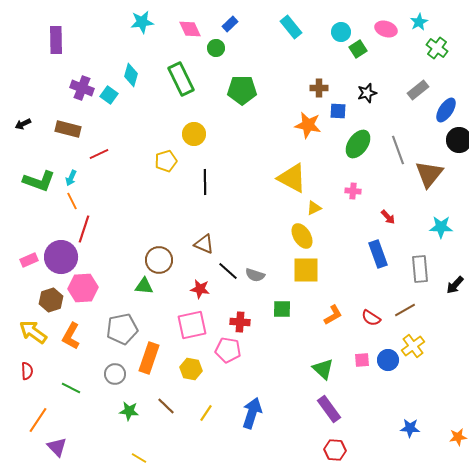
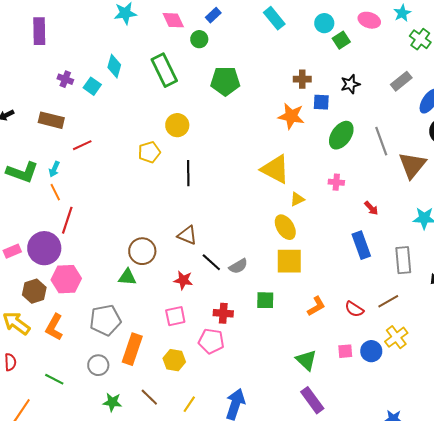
purple cross: (82, 88) -> (65, 79), size x0.7
gray semicircle: (255, 275) -> (238, 266), turned -48
pink square: (192, 325) -> (175, 316), size x0.7

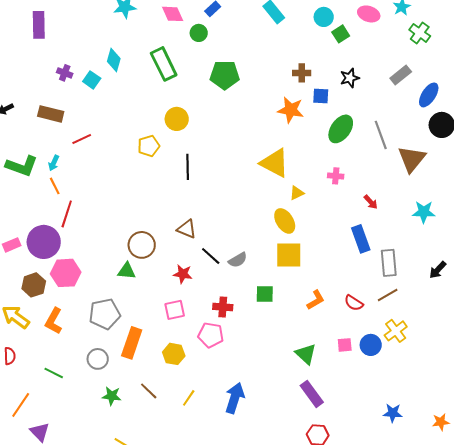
gray rectangle: (403, 260) -> (389, 263), moved

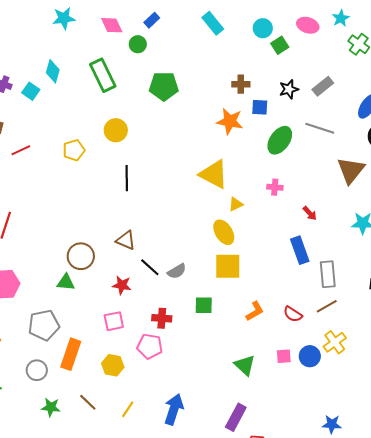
gray rectangle: (401, 75) -> (323, 86), moved
gray line: (381, 135) -> (320, 128), moved, turned -52
yellow pentagon: (149, 146) -> (74, 150), moved
purple rectangle: (312, 394) -> (236, 417), moved, turned 64

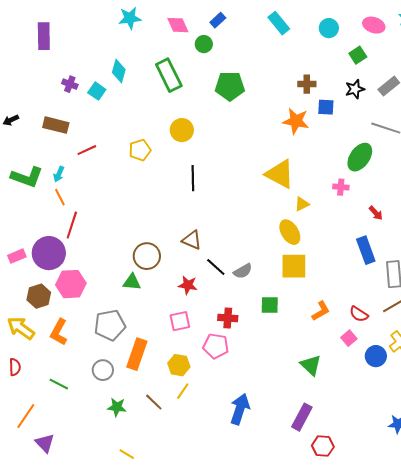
green square: (280, 45) -> (358, 55), moved
green ellipse: (280, 140) -> (360, 157), moved
pink square: (284, 356) -> (349, 338), moved, turned -35
yellow line: (128, 409) -> (183, 391), moved

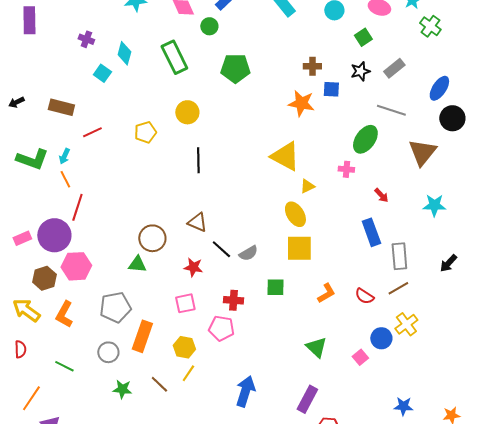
purple rectangle: (44, 36) -> (29, 20), moved
purple cross: (70, 84) -> (86, 39), moved
pink square: (349, 338) -> (360, 357), moved

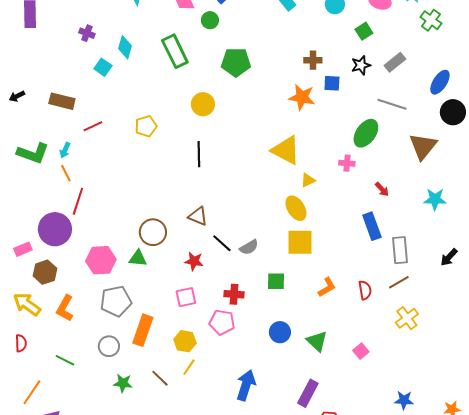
yellow circle: (187, 112) -> (203, 104), moved
pink rectangle: (22, 238) -> (23, 249), moved
pink hexagon: (76, 266) -> (101, 260), moved
red semicircle: (364, 296) -> (365, 290), turned -132
blue circle: (381, 338) -> (280, 332), moved

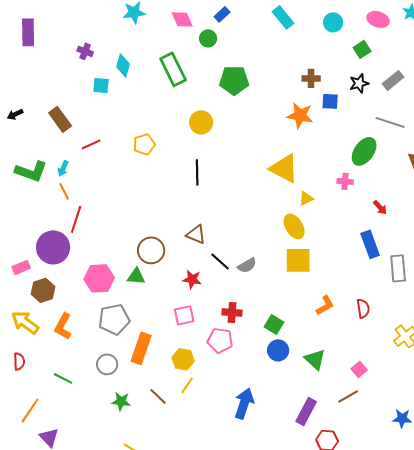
cyan square: (103, 67) -> (101, 85), turned -30
brown rectangle: (62, 101) -> (60, 119), turned 40
green square: (276, 281) -> (274, 324), moved, turned 30
brown line: (399, 282) -> (348, 396), moved

